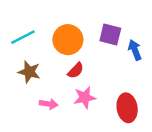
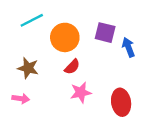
cyan line: (23, 37) -> (32, 20), moved
pink arrow: (49, 104) -> (21, 99), moved

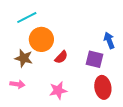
purple square: (105, 33) -> (95, 59), moved
orange circle: (65, 37) -> (41, 39), moved
pink star: (81, 92) -> (58, 90), moved

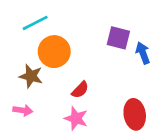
red semicircle: (61, 57) -> (80, 90), moved
purple square: (95, 59) -> (118, 38), moved
pink star: (58, 90) -> (76, 118), turned 30

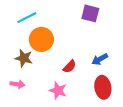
purple square: (118, 38) -> (90, 13), moved
blue arrow: (143, 53) -> (100, 59), moved, turned -98
red semicircle: (80, 90) -> (70, 67), moved

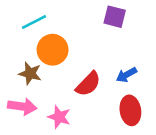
red semicircle: (70, 67) -> (88, 84), size x1.5
pink arrow: (17, 84) -> (22, 106), size x1.5
pink star: (58, 90) -> (59, 117), moved

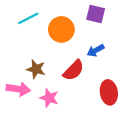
orange circle: (53, 50) -> (61, 29), moved
brown star: (30, 73) -> (36, 69), moved
blue arrow: (126, 75) -> (96, 50), moved

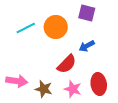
cyan line: (28, 18) -> (26, 28), moved
brown star: (36, 69) -> (44, 89), moved
pink star: (49, 98) -> (73, 89), moved

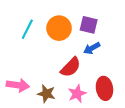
purple square: (87, 13) -> (89, 25), moved
cyan line: (26, 28) -> (27, 29), turned -36
pink star: (73, 89) -> (77, 94), turned 30

